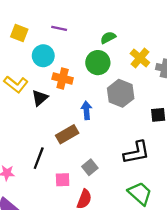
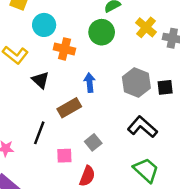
gray hexagon: (121, 93) -> (136, 83), moved
black triangle: (40, 98) -> (40, 80), moved, turned -36
black L-shape: (137, 152) -> (142, 127), turned -128

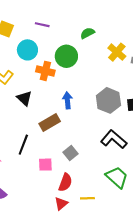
green circle: (102, 32) -> (66, 56), moved

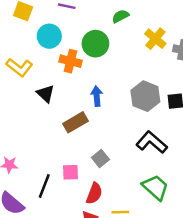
black line: (23, 145) -> (44, 186), moved

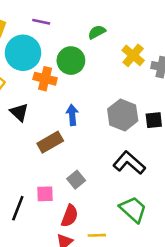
cyan circle: (49, 36) -> (23, 53), size x1.4

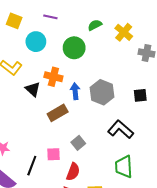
cyan circle: (23, 53) -> (36, 42), size x0.7
yellow cross: (133, 55) -> (124, 32), moved
orange cross: (45, 79) -> (53, 77), moved
gray hexagon: (123, 115) -> (102, 92), moved
green trapezoid: (133, 209) -> (124, 167), turned -135

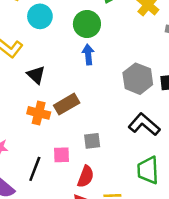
orange cross: (53, 77) -> (39, 113), moved
blue arrow: (75, 91) -> (88, 54), moved
gray hexagon: (102, 92) -> (138, 79), moved
gray square: (78, 143) -> (92, 141), turned 32

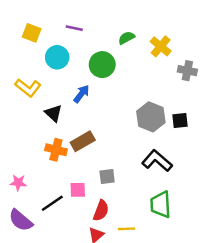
blue arrow: (88, 54) -> (81, 94), moved, turned 42
black line: (35, 169) -> (52, 203), turned 35

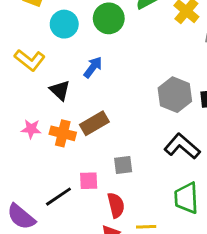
green circle: (102, 65) -> (109, 18), moved
pink star: (18, 183) -> (31, 129), moved
red semicircle: (101, 211) -> (116, 205), turned -35

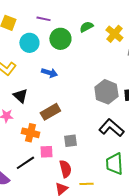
blue arrow: (93, 67) -> (49, 73), turned 70
black triangle: (60, 90) -> (20, 96), moved
orange cross: (63, 133) -> (30, 133), moved

